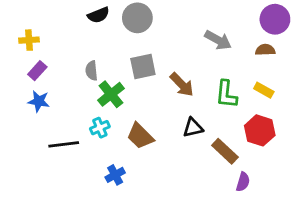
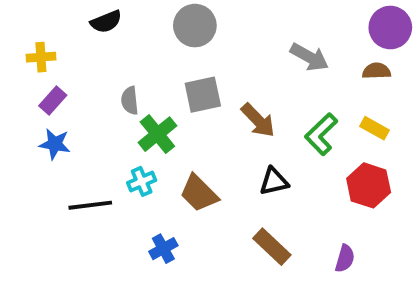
black semicircle: (98, 15) -> (106, 22), moved
green L-shape: (226, 94) -> (321, 134), turned 40
brown rectangle: (225, 151) -> (272, 247), moved

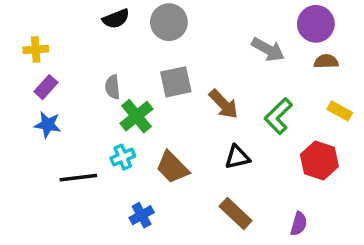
black semicircle: (106, 22) -> (116, 19), moved
purple circle: (390, 28) -> (316, 24), moved
yellow rectangle: (375, 128) -> (340, 111), moved

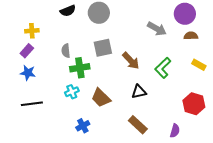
yellow cross: (36, 49) -> (32, 31), moved
green cross: (136, 116) -> (80, 68), turned 30
red hexagon: (319, 161) -> (194, 104), moved
black line: (78, 178) -> (32, 104), moved

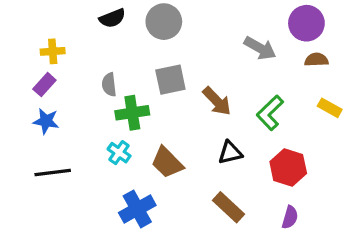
cyan cross: (72, 92) -> (119, 153), turned -32
red hexagon: (194, 104) -> (288, 168), moved
blue cross: (83, 126) -> (137, 209), size x1.5

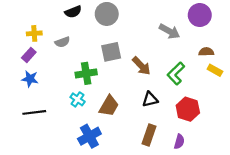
brown semicircle: (316, 60) -> (206, 52), moved
gray semicircle: (109, 85) -> (62, 42), moved, turned -104
brown trapezoid: (167, 163) -> (109, 106), turned -105
brown rectangle: (228, 207) -> (149, 135), turned 66
purple semicircle: (290, 217) -> (179, 142), moved

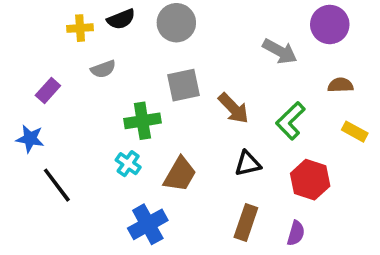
yellow cross: (34, 33) -> (80, 28), moved
yellow rectangle: (215, 70) -> (355, 132), moved
blue star: (30, 79) -> (30, 139), moved
black line: (34, 112) -> (57, 185), turned 60

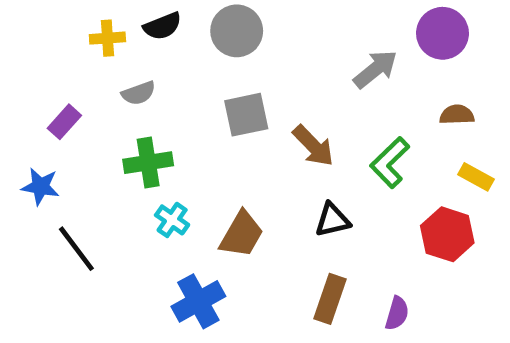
gray arrow: (280, 51) -> (375, 69), turned -68
green cross: (142, 121) -> (148, 163), moved
red hexagon: (310, 180) -> (447, 234), moved

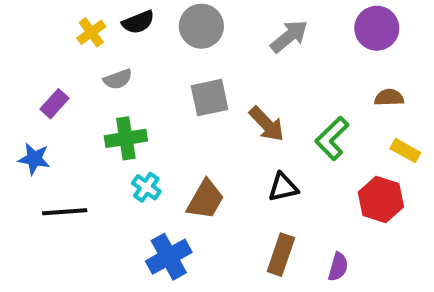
yellow cross: (107, 38) -> (91, 32), turned -32
gray arrow: (375, 69) -> (289, 36), moved
black line: (76, 249) -> (65, 212), turned -57

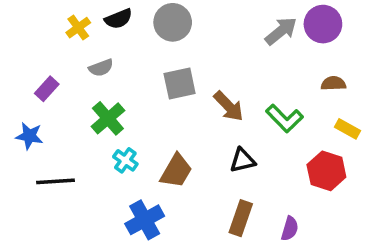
gray arrow: (289, 36) -> (281, 31), moved
green cross: (126, 138) -> (108, 118), turned -32
green L-shape: (332, 138) -> (284, 118), turned -90

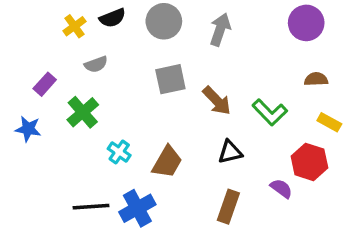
gray arrow: (281, 31) -> (220, 30), moved, turned -32
green cross: (108, 118) -> (83, 112), moved
black line: (56, 181) -> (91, 207), moved
purple semicircle: (290, 229) -> (281, 188), moved, turned -70

